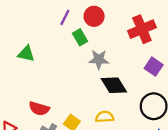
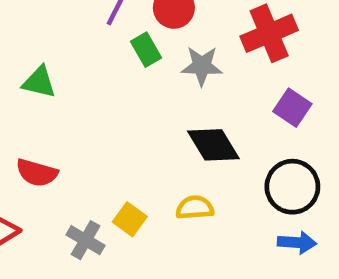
gray star: (99, 60) -> (202, 66), moved
red semicircle: (39, 109) -> (37, 173), moved

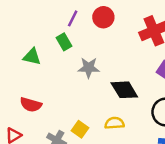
green rectangle: (146, 50) -> (64, 42), moved
gray star: (202, 66) -> (89, 68), moved

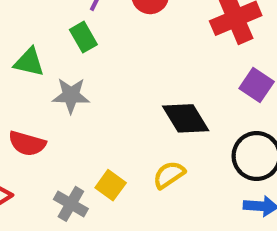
gray star: (89, 68) -> (71, 95), moved
yellow semicircle: (114, 123) -> (169, 175), turned -30

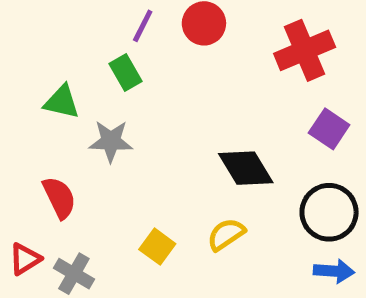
red semicircle: (27, 143) -> (59, 198), turned -132
gray cross: (71, 204) -> (74, 274), moved

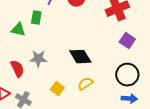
green rectangle: (125, 72) -> (36, 18), moved, turned 40
gray star: (111, 141) -> (38, 59), moved
black diamond: (246, 168) -> (80, 57), moved

